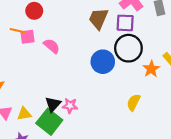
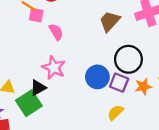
purple square: (125, 23) -> (119, 83), moved
blue circle: (103, 62) -> (97, 77), moved
pink star: (70, 106) -> (54, 68), moved, size x1.5

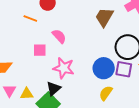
pink square: (36, 15) -> (40, 50), moved
yellow semicircle: (115, 113) -> (106, 93), moved

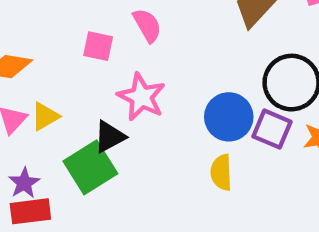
yellow semicircle: (106, 93) -> (221, 172), turned -49
yellow triangle: (27, 94) -> (45, 116), moved, turned -40

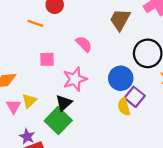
pink semicircle: (147, 25) -> (84, 44), moved
pink star: (141, 97) -> (75, 79), turned -30
purple square: (272, 129) -> (135, 97), moved, turned 30

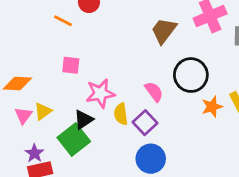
pink semicircle: (84, 44) -> (154, 92), moved
blue circle: (121, 78) -> (151, 159), moved
purple square: (135, 97) -> (145, 123), moved
yellow semicircle: (124, 107) -> (121, 114), moved

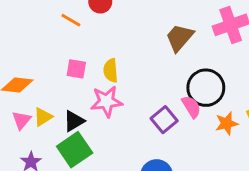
pink semicircle: (154, 92) -> (191, 107), moved
yellow semicircle: (121, 114) -> (111, 70), moved
black triangle: (83, 120) -> (74, 121), moved
purple square: (145, 123) -> (164, 120), moved

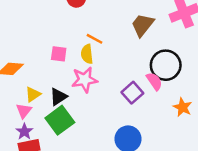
orange line: (71, 20) -> (95, 39), moved
pink triangle: (21, 120) -> (24, 111), moved
orange star: (227, 123) -> (183, 107), moved, turned -30

